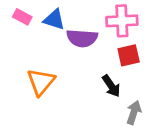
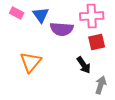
blue triangle: (54, 20) -> (41, 15), turned 36

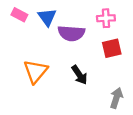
pink cross: (92, 16) -> (106, 18), size x0.7
black arrow: (84, 65) -> (79, 75), moved

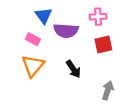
pink rectangle: (19, 15) -> (33, 39), moved

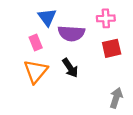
pink rectangle: (33, 39) -> (36, 43), turned 40
black arrow: (73, 69) -> (70, 68), moved

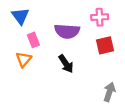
blue triangle: (47, 17) -> (20, 16), moved
orange triangle: (36, 71) -> (24, 59), moved, size x0.7

